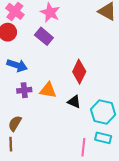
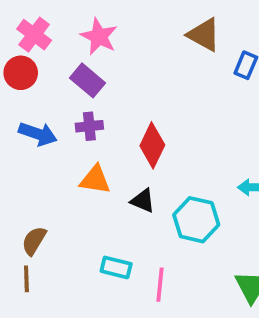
purple cross: (24, 90) -> (89, 126), moved
cyan rectangle: (103, 138) -> (116, 267), moved

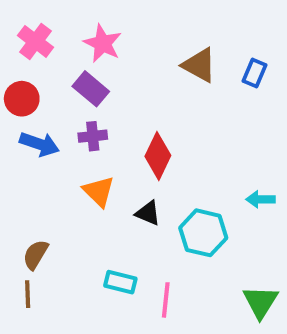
brown triangle: (204, 35) -> (199, 65), moved
red circle: (21, 73) -> (22, 99), moved
orange triangle: (95, 180) -> (99, 191), turned 36

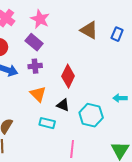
cyan rectangle: (120, 282) -> (47, 123), moved

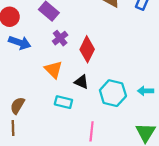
purple cross: (35, 66) -> (60, 38), moved, turned -32
cyan arrow: (120, 98) -> (145, 91), moved

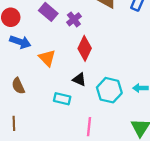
purple cross: (60, 38) -> (74, 19), moved
orange triangle: (53, 70) -> (47, 58), moved
brown semicircle: (17, 105) -> (18, 86), moved, turned -56

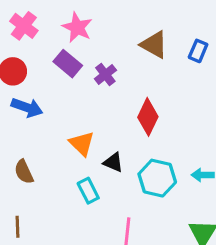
red diamond: (85, 48) -> (148, 117), moved
orange triangle: (47, 58) -> (82, 144), moved
cyan rectangle: (62, 99) -> (88, 191), turned 49

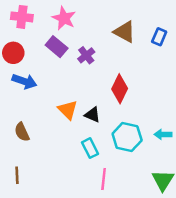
pink cross: (24, 26) -> (22, 17), turned -30
black triangle: (113, 162) -> (92, 115), moved
cyan rectangle: (88, 191) -> (90, 148), moved

